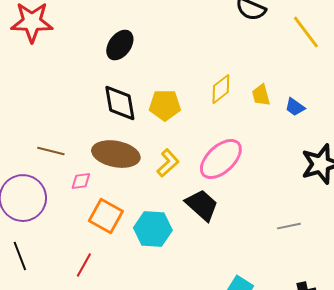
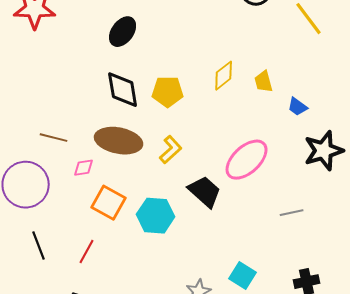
blue trapezoid: (295, 107) -> (298, 107), moved
pink ellipse: (221, 159) -> (247, 160), moved
black line: (20, 256) -> (39, 246), moved

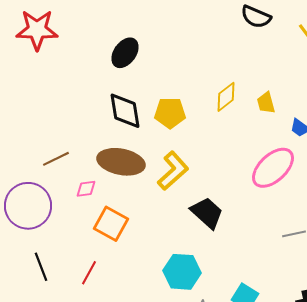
brown line: (54, 138) -> (56, 159), turned -40
yellow L-shape: (171, 150) -> (173, 171), size x1.4
pink ellipse: (247, 160) -> (273, 168), moved
cyan hexagon: (156, 216) -> (182, 272), moved

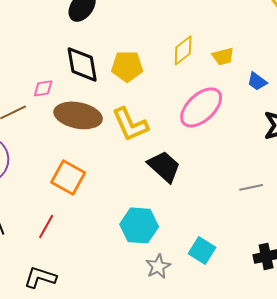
yellow trapezoid: (266, 103) -> (223, 56), turned -90
pink ellipse: (273, 168) -> (201, 107), moved
yellow L-shape: (173, 171) -> (130, 124), turned 108
pink diamond: (86, 189) -> (43, 88), moved

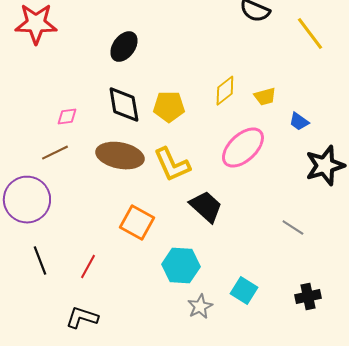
pink diamond: (43, 88) -> (67, 117), moved
orange square: (68, 177) -> (137, 223), moved
gray line: (251, 187) -> (293, 228), turned 45

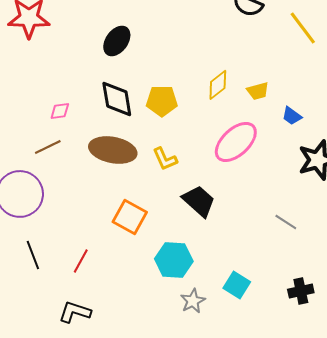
yellow L-shape: (172, 165) -> (165, 159), size x0.7

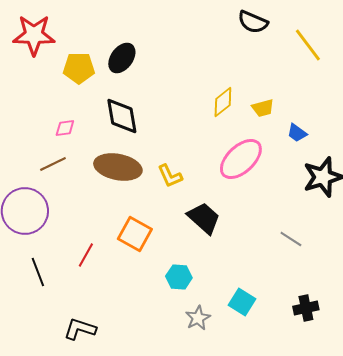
yellow pentagon: (162, 101) -> (79, 68), moved
cyan hexagon: (174, 260) -> (179, 277), size x0.7
red line: (81, 261) -> (86, 255), moved

